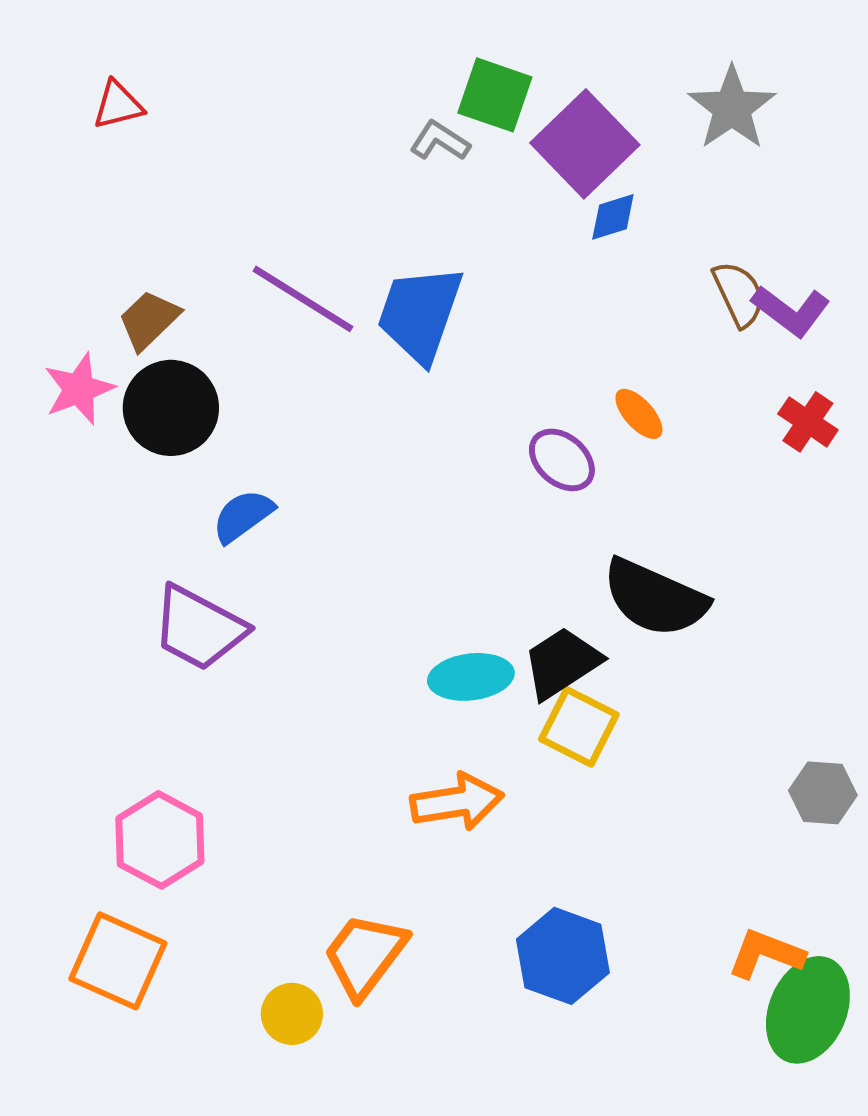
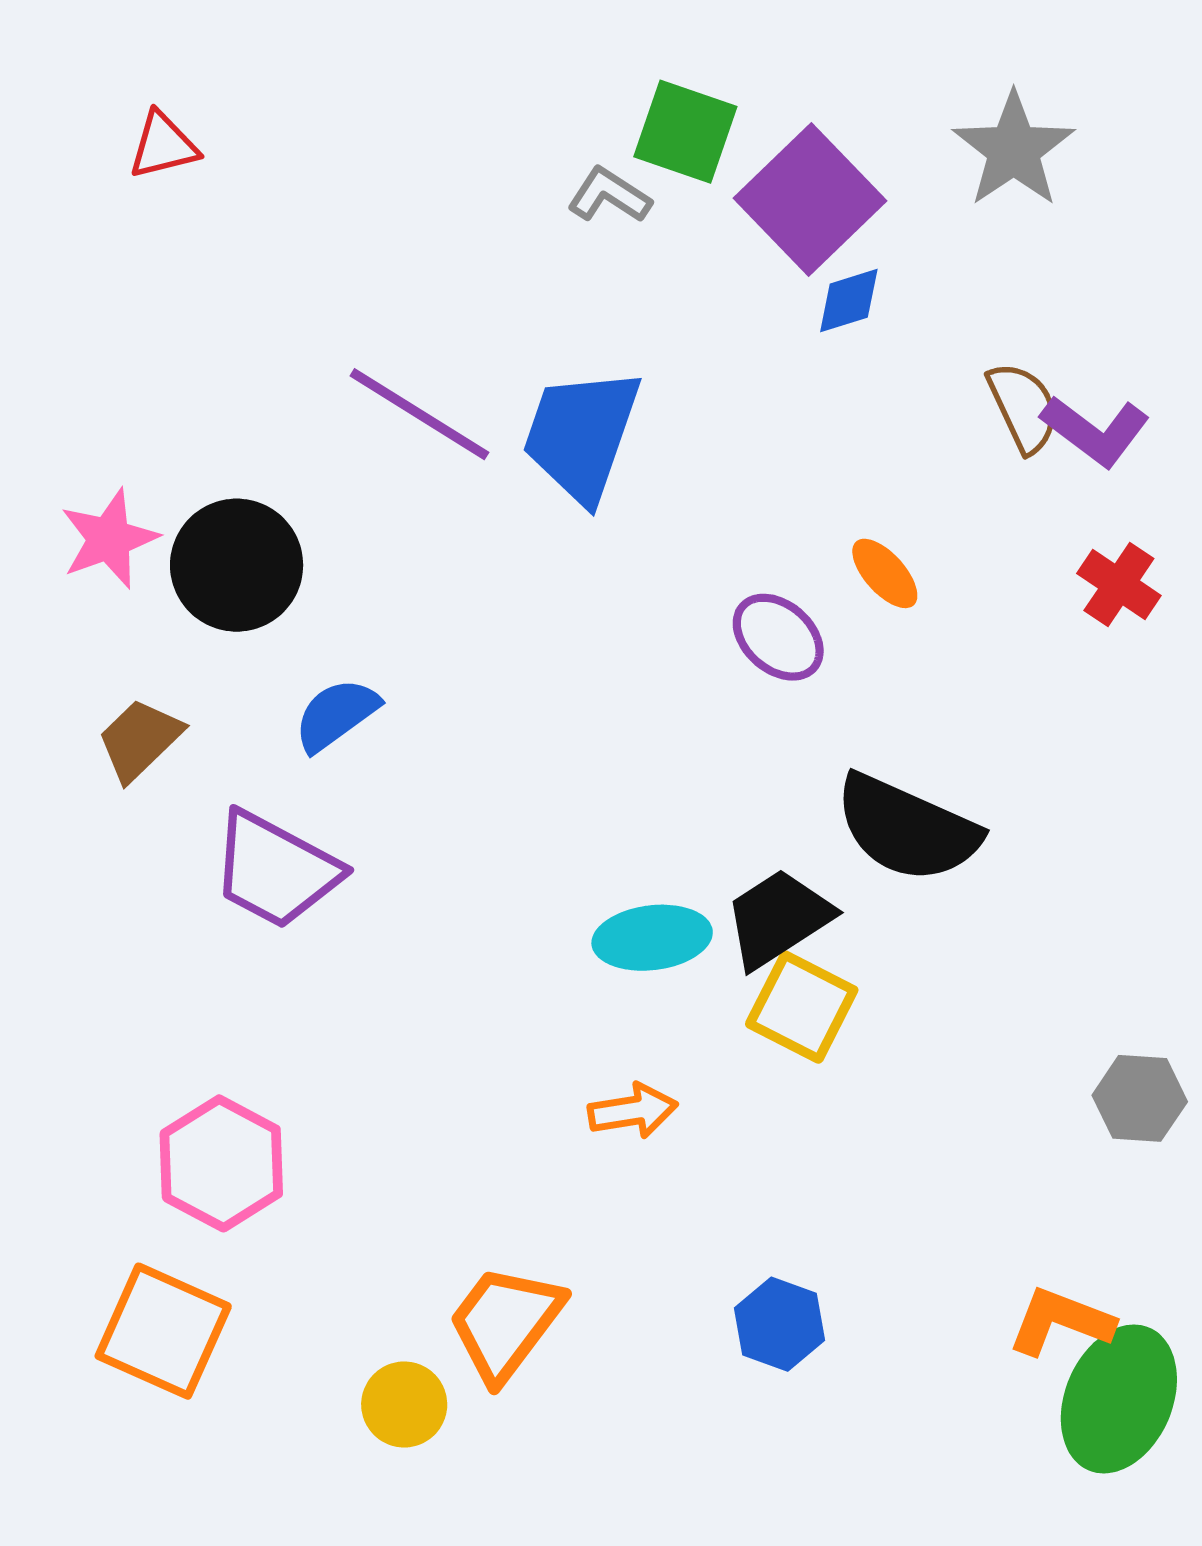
brown trapezoid: (149, 320) -> (140, 740), moved
orange arrow: (457, 802) -> (633, 1111), size x0.7
blue hexagon: (563, 956) -> (780, 1324), size x0.7

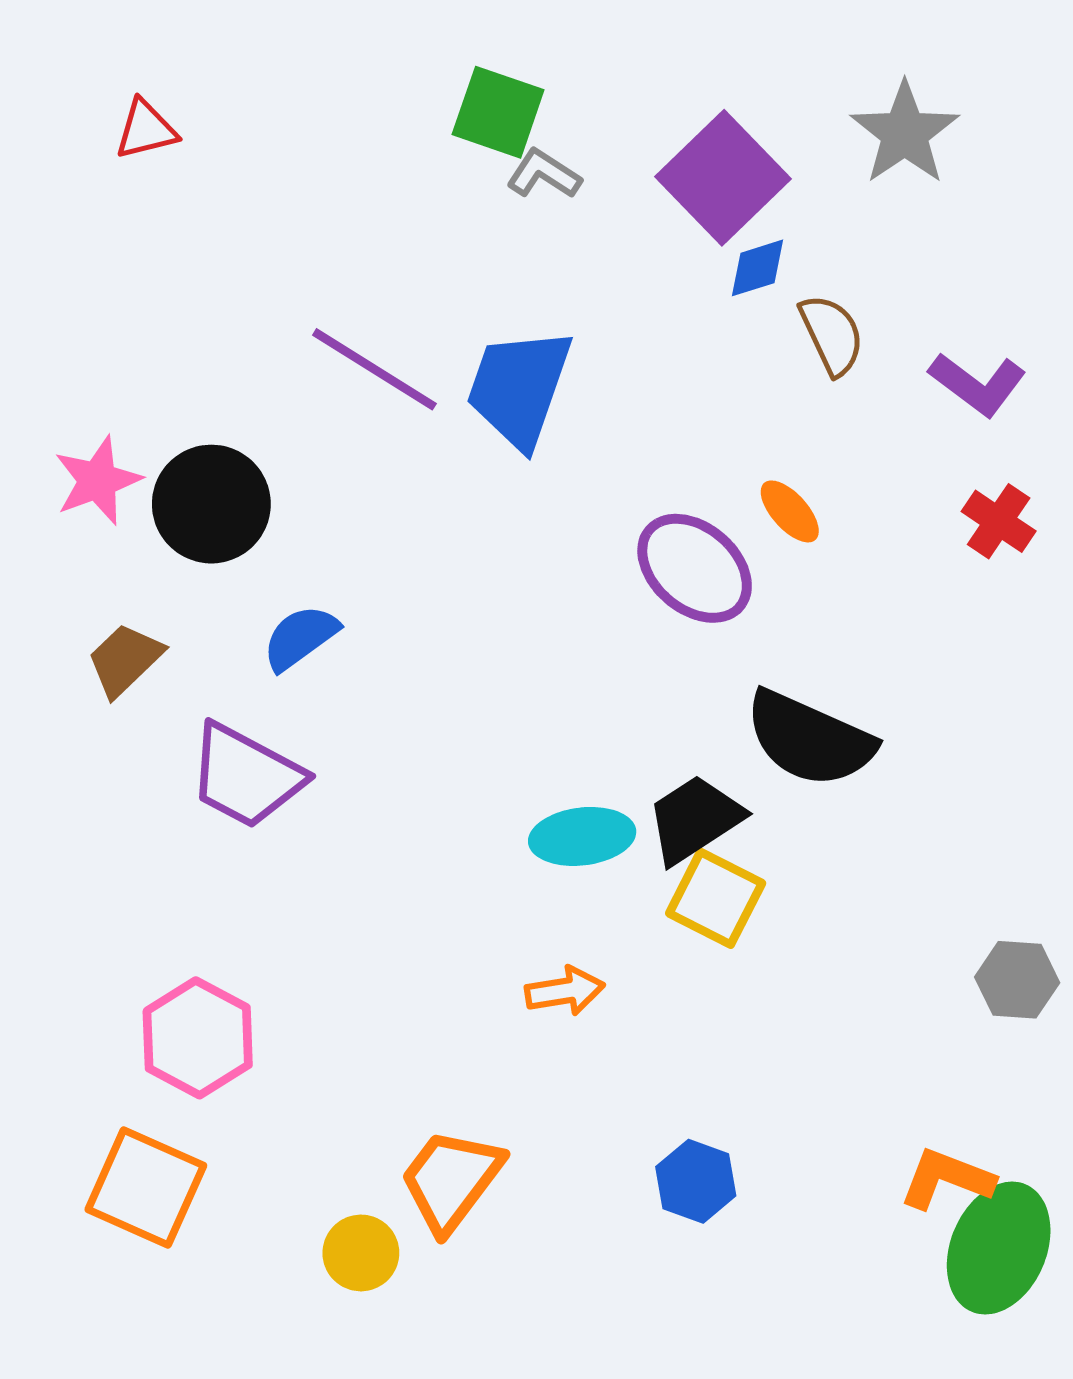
green square: (685, 132) -> (498, 112), moved
brown semicircle: (1023, 407) -> (832, 335), moved
purple ellipse: (778, 637) -> (695, 568), size x1.4

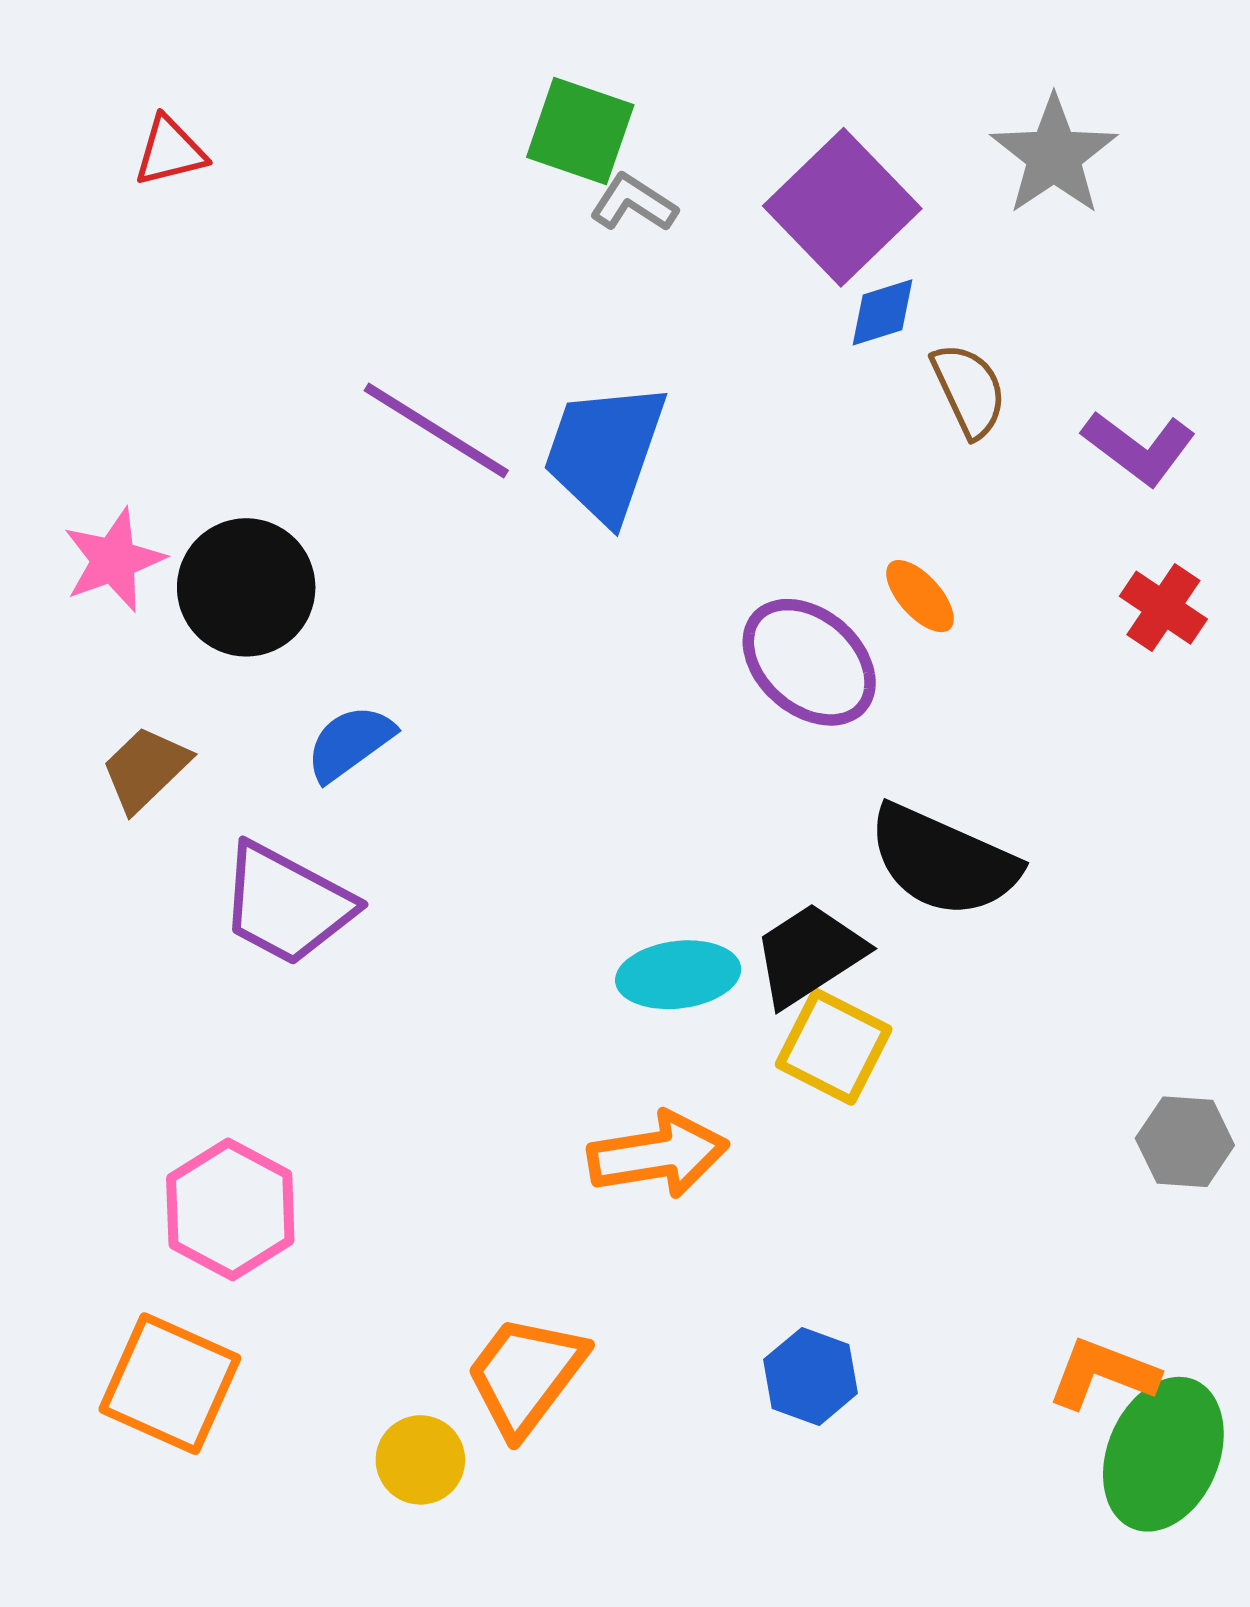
orange arrow: (565, 991) -> (658, 1155), size x1.5

